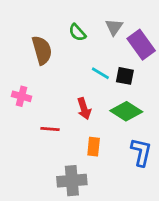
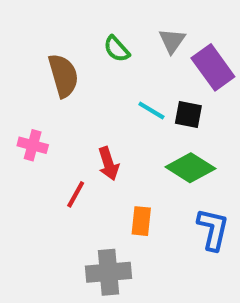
red arrow: (84, 109) -> (108, 164), moved
red line: (50, 129) -> (76, 194), turned -66

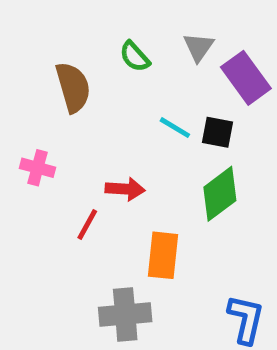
red arrow: (108, 164) -> (125, 189), turned -68
green diamond: (190, 168) -> (220, 194), turned -69
orange rectangle: (141, 221) -> (163, 255), size x1.4
blue L-shape: (213, 229) -> (246, 319), moved

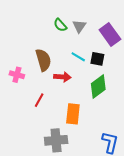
gray triangle: (199, 47) -> (79, 26), moved
brown semicircle: (73, 87) -> (43, 60), moved
red arrow: (125, 189) -> (62, 77), moved

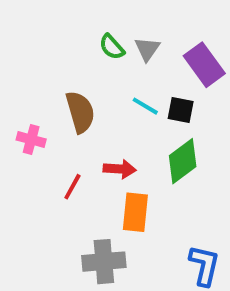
red arrow: (62, 77) -> (120, 169), moved

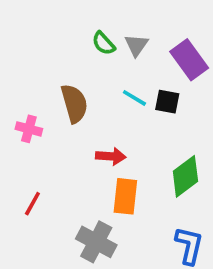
green diamond: (183, 161) -> (185, 176), moved
red line: (72, 187) -> (32, 204), moved
gray cross: (104, 262) -> (96, 242), turned 33

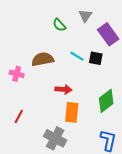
gray triangle: (136, 45) -> (85, 16), moved
brown semicircle: (74, 103) -> (43, 59), turned -85

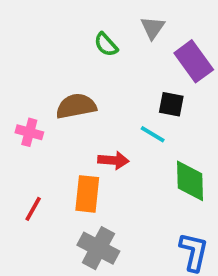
cyan line: (77, 56) -> (153, 134), moved
green diamond: (106, 101) -> (190, 181), turned -55
orange rectangle: (72, 112) -> (87, 194), moved

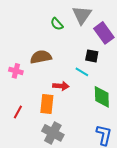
gray triangle: (153, 28) -> (82, 15), size x1.5

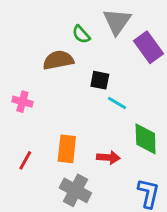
black square: (92, 56) -> (100, 80), moved
brown semicircle: (41, 57) -> (58, 60), moved
red arrow: (61, 86) -> (108, 157), moved

